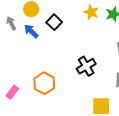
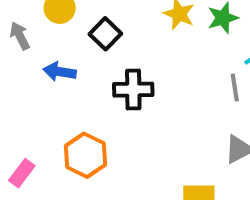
blue arrow: (31, 31) -> (60, 72), moved, turned -35
black cross: (86, 66) -> (133, 90), moved, turned 30

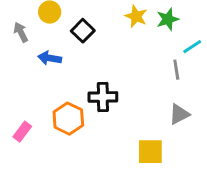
black cross: (133, 90) -> (103, 97), moved

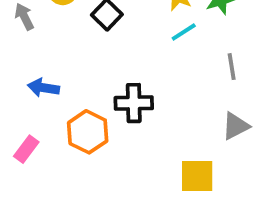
cyan line: (192, 47) -> (184, 32), moved
blue arrow: (50, 58) -> (43, 88), moved

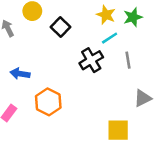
gray line: (232, 67) -> (128, 60), moved
black cross: (134, 103) -> (91, 60), moved, turned -30

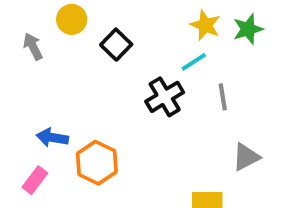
yellow star: (106, 15) -> (205, 25), moved
green star: (133, 17) -> (248, 29), moved
blue arrow: (20, 74) -> (52, 138), moved

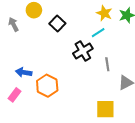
gray line: (223, 97) -> (107, 64), moved

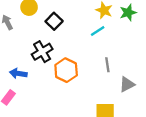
black cross: (83, 51) -> (42, 52), moved
orange hexagon: (47, 86) -> (66, 70), moved

